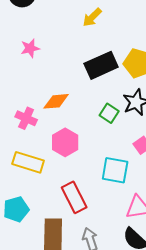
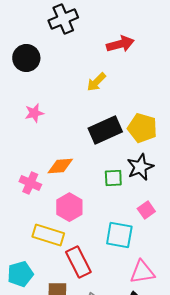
green square: (109, 113) -> (113, 178), turned -36
yellow rectangle: (28, 162) -> (48, 235), moved

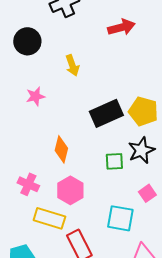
yellow arrow: (96, 82) -> (72, 65), moved, turned -65
orange diamond: (60, 166) -> (61, 149), turned -72
pink cross: (30, 183) -> (28, 184), moved

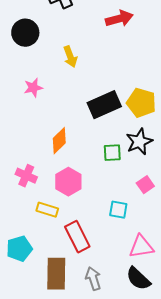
orange diamond: (61, 149) -> (59, 141), turned 32
yellow rectangle: (49, 218) -> (47, 210), size x0.7
cyan square: (120, 218) -> (118, 210), size x0.7

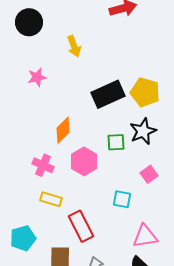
pink cross: (26, 176) -> (43, 165), moved
pink hexagon: (68, 182) -> (84, 161), moved

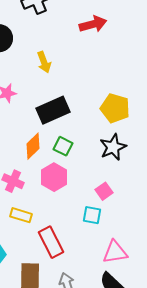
black rectangle: (108, 94) -> (53, 110), moved
green square: (116, 142) -> (63, 146), moved, turned 30
pink square: (149, 174) -> (104, 191), moved

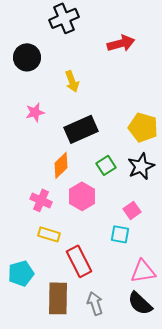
green square: (63, 146) -> (106, 165), moved, turned 30

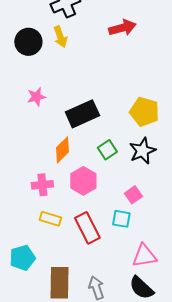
yellow arrow: (72, 81) -> (60, 37), moved
pink cross: (41, 200) -> (42, 185), turned -30
red rectangle: (79, 261) -> (87, 228), moved

